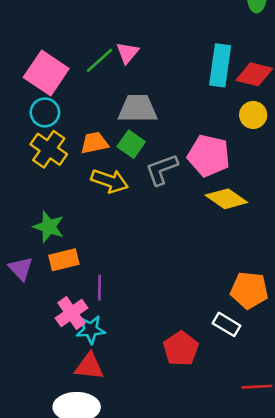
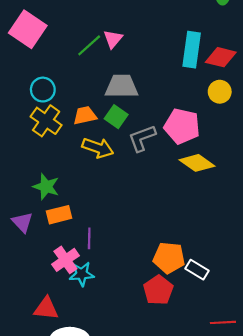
pink square: (46, 73) -> (28, 29), moved
orange pentagon: (249, 290) -> (169, 258), moved
red triangle: (89, 366) -> (46, 308), moved

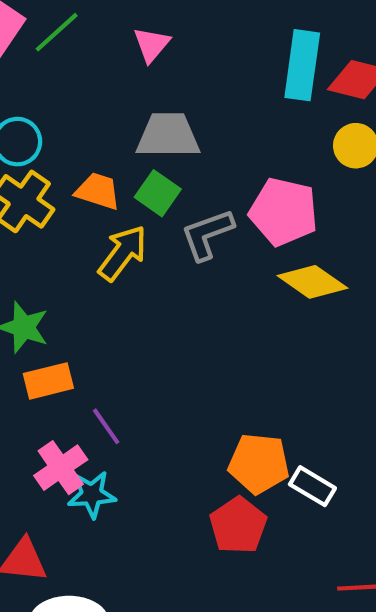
green line: (89, 45) -> (57, 32), moved
orange trapezoid: (85, 115) -> (98, 191), turned 30
yellow arrow: (98, 148) -> (123, 253), turned -72
purple line: (89, 238) -> (106, 426), turned -36

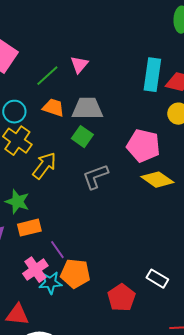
green line: (57, 32) -> (47, 76), moved
orange trapezoid: (98, 191) -> (53, 108), moved
gray L-shape: (207, 234) -> (95, 177), moved
yellow arrow: (123, 253) -> (44, 166), moved
orange pentagon: (259, 463) -> (75, 274), moved

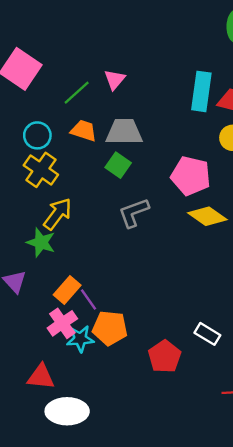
yellow arrow: (44, 166) -> (58, 214), moved
orange rectangle: (29, 228) -> (67, 290), moved, turned -35

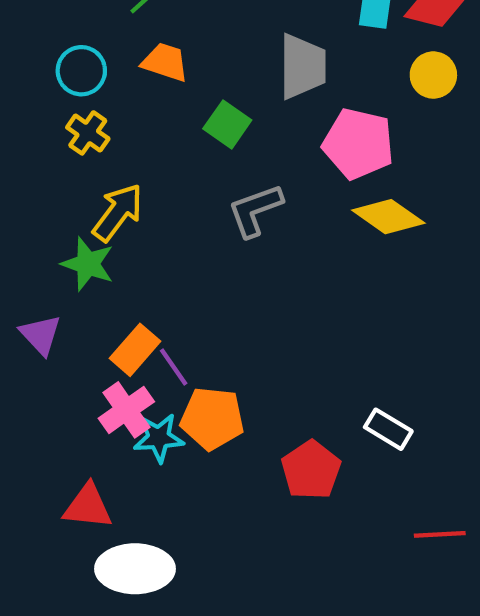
gray trapezoid: (124, 132) -> (302, 66), moved, turned 90
yellow cross: (41, 170) -> (88, 133), size x0.7

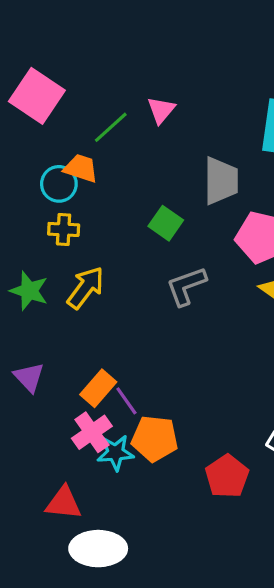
orange trapezoid: (165, 62) -> (81, 168), moved
yellow cross: (88, 133) -> (64, 229), turned -32
green star: (88, 264) -> (29, 291), moved

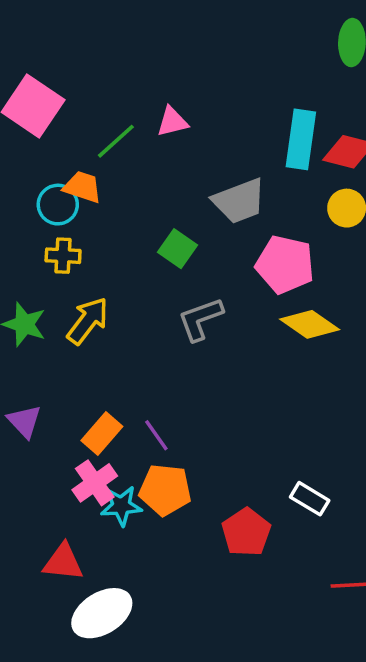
pink triangle: (161, 110) -> (172, 122), turned 36
gray trapezoid: (221, 181) -> (239, 201), turned 69
purple line: (126, 401) -> (156, 435), moved
white ellipse: (98, 549) -> (102, 613), turned -32

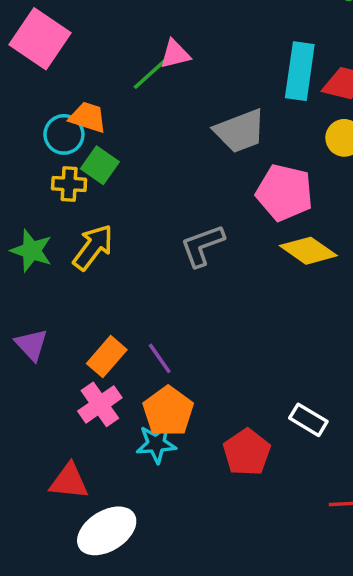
green line: (116, 141) -> (151, 73), moved
green square: (178, 249) -> (100, 165), moved
orange pentagon: (165, 490) -> (168, 411), turned 30
cyan star: (121, 506) -> (156, 444), moved

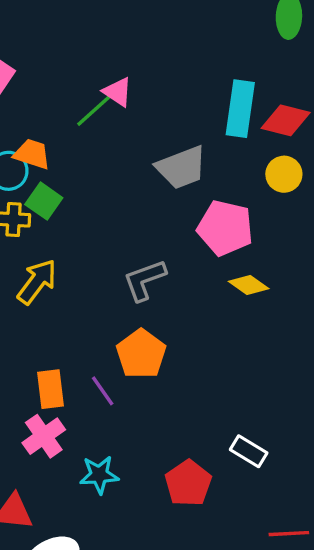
pink triangle: (175, 54) -> (118, 92), turned 48
yellow diamond: (308, 251) -> (249, 285), size x0.7
orange rectangle: (107, 357) -> (50, 389), turned -48
orange pentagon: (168, 411) -> (141, 354), moved

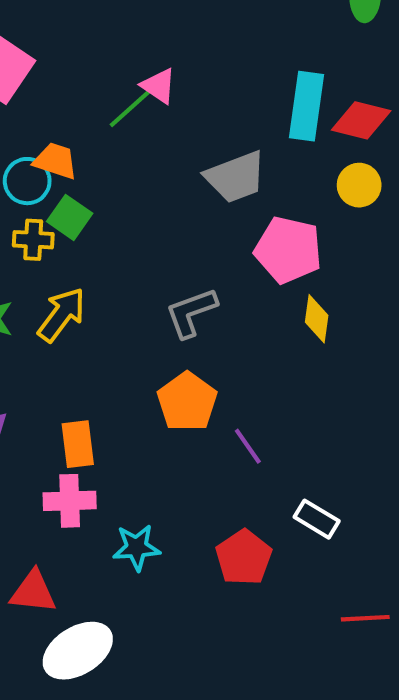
yellow diamond: (249, 285) -> (317, 319), turned 63
purple line: (103, 391) -> (248, 446), moved
pink cross: (44, 436) -> (70, 501), turned 33

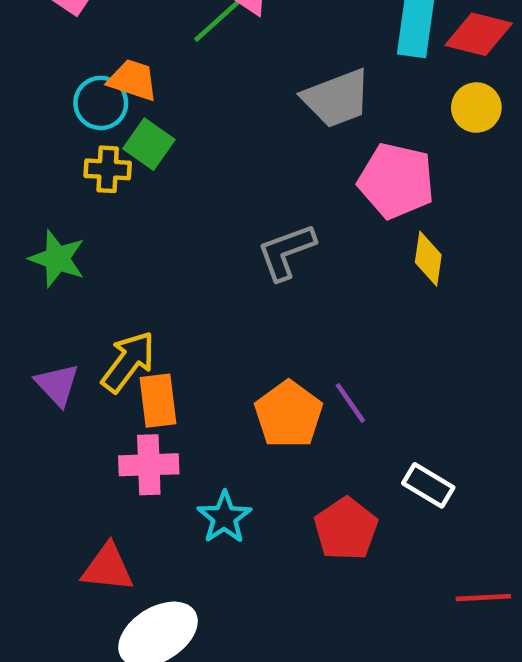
yellow arrow: (62, 315) -> (128, 362), moved
orange pentagon: (187, 402) -> (289, 414), moved
cyan star: (136, 547) -> (224, 517), turned -30

